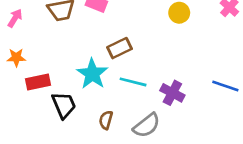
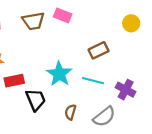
brown rectangle: (119, 48) -> (99, 50), moved

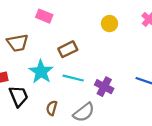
brown trapezoid: (33, 21) -> (18, 43), moved
brown rectangle: (99, 50) -> (68, 49), moved

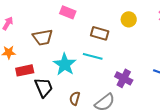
brown rectangle: (68, 49) -> (100, 33), moved, turned 42
cyan line: (73, 78) -> (93, 56), moved

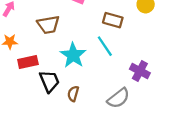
cyan line: (93, 56) -> (105, 46), turned 42
brown semicircle: (75, 98) -> (73, 94), moved

